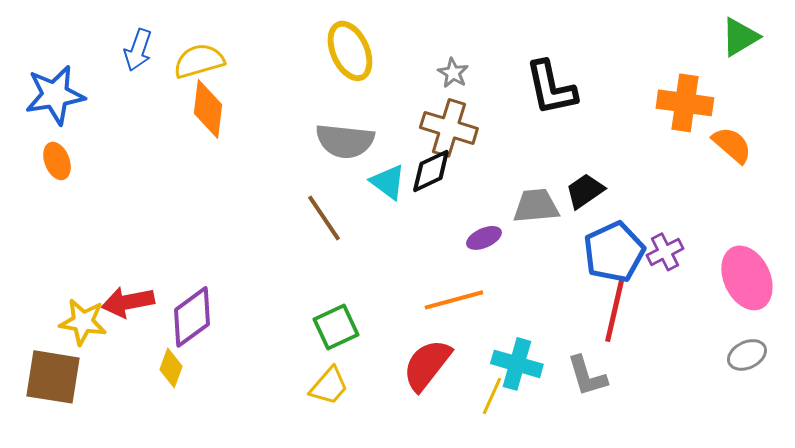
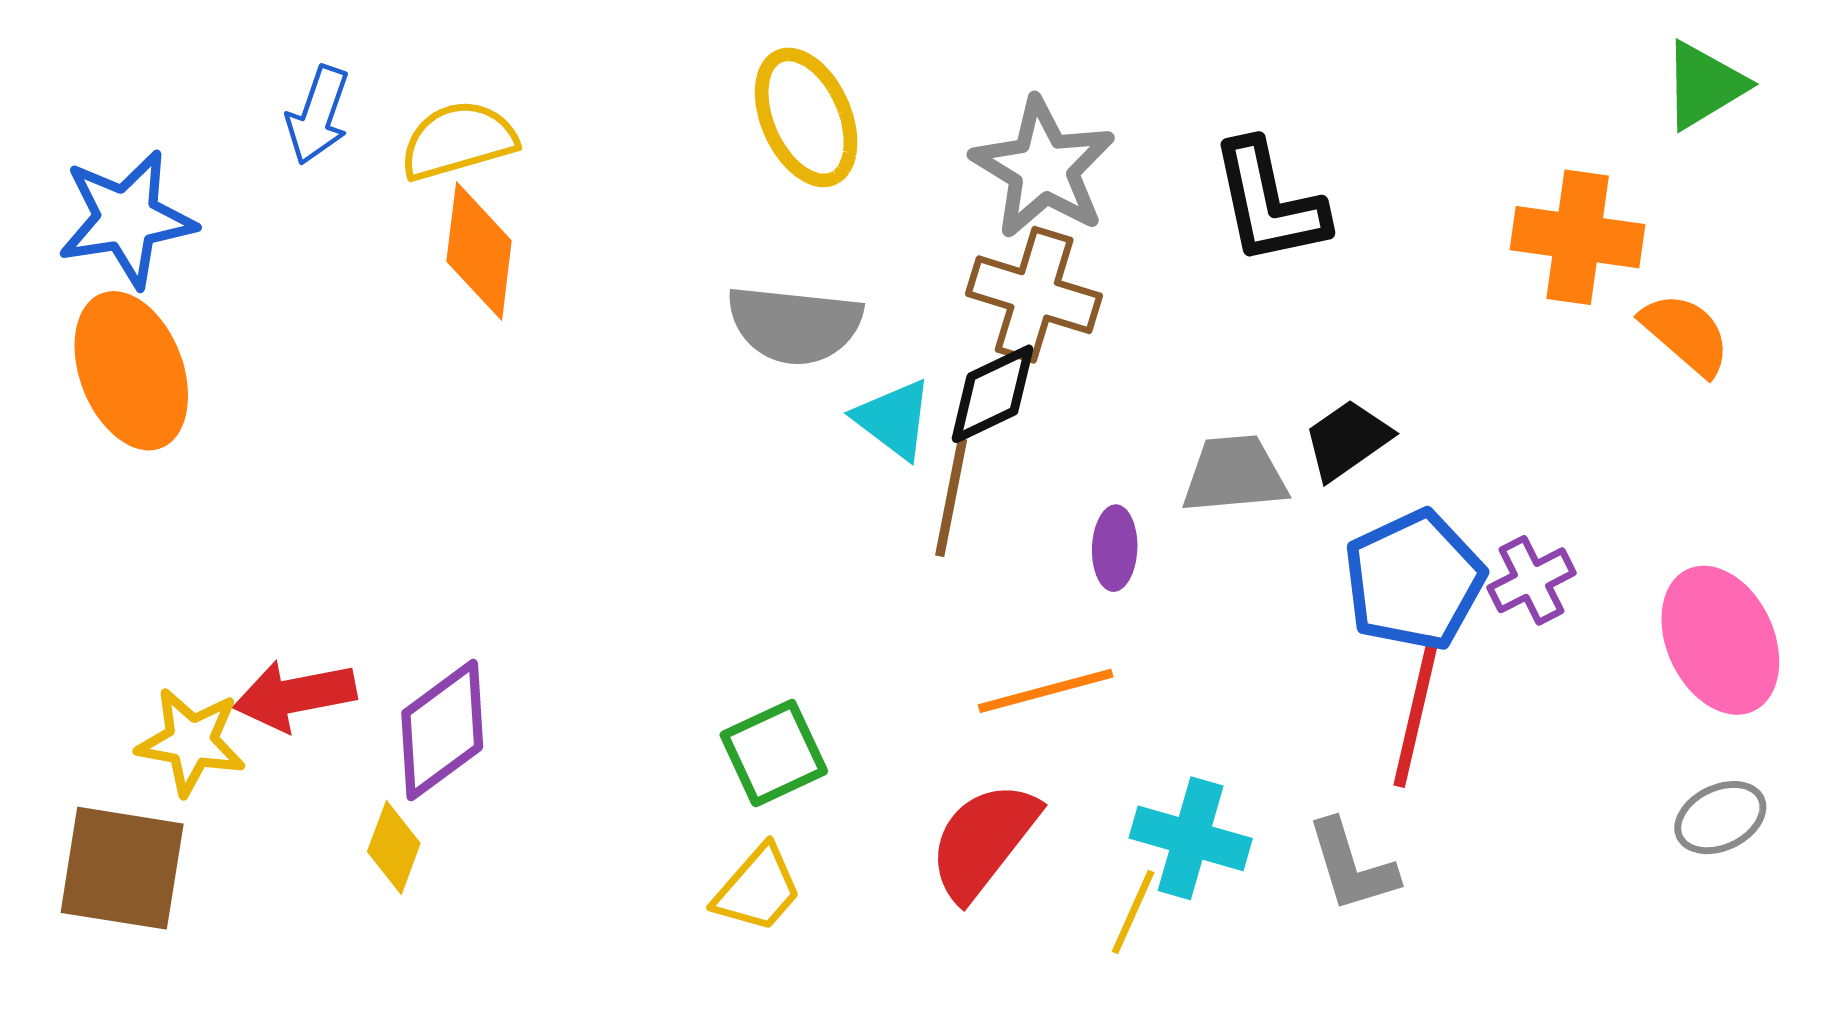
gray star: (453, 73) -> (1043, 168), size x2.0
orange ellipse: (57, 161) -> (131, 371), size x1.8
brown line: (324, 218) -> (951, 497), moved, turned 45
purple ellipse: (484, 238) -> (1115, 548), turned -64

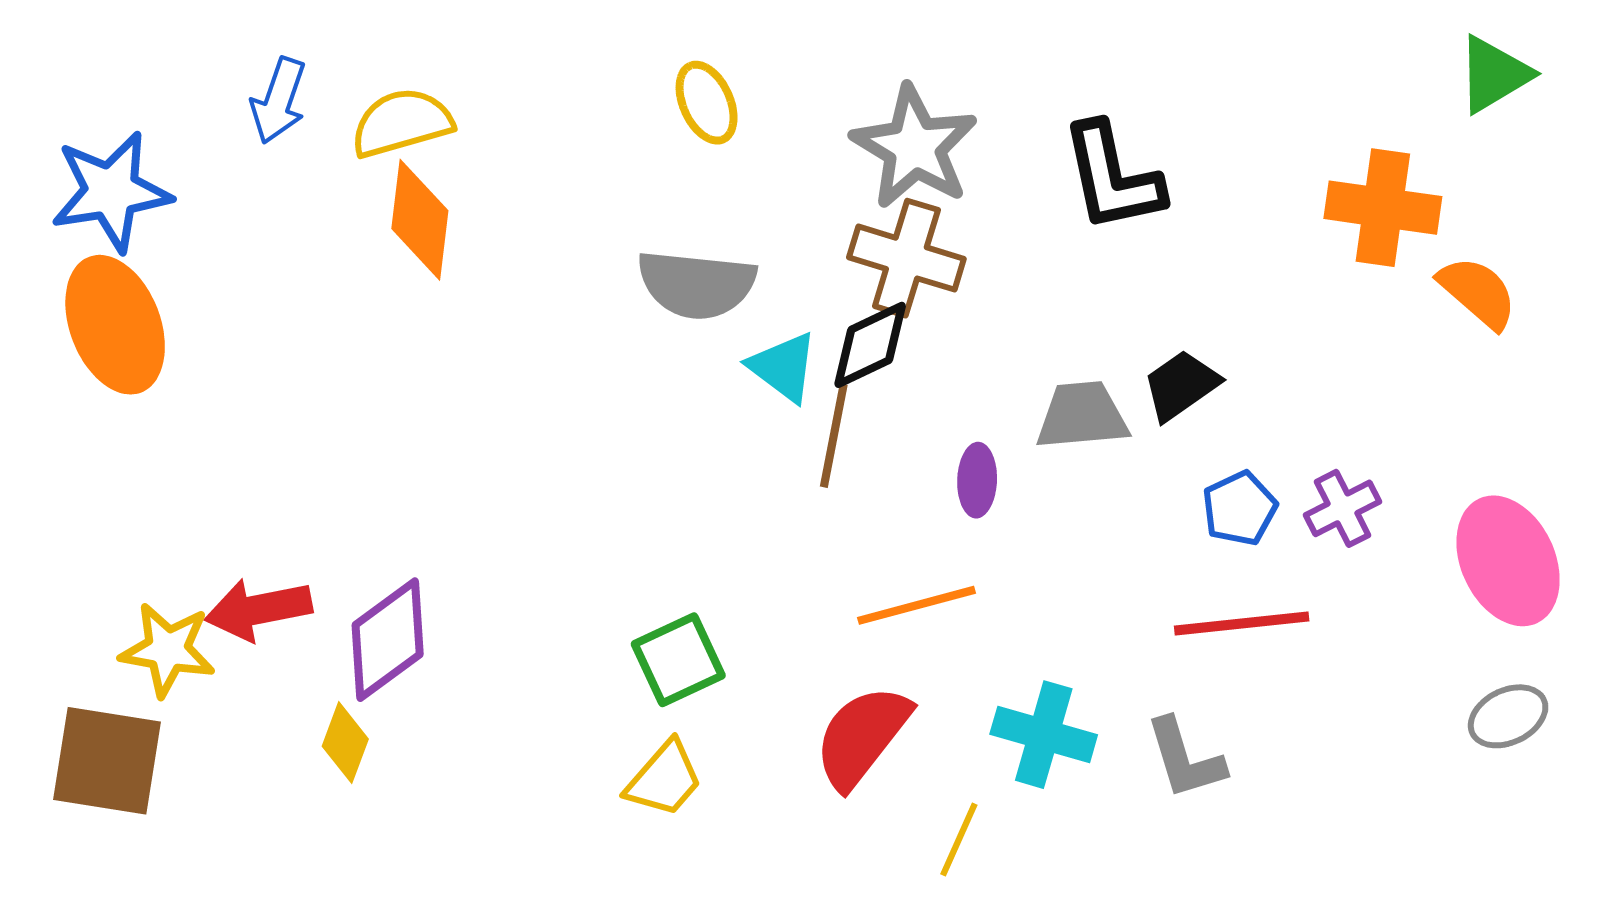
yellow ellipse: (806, 117) -> (707, 103), size x0.7
blue pentagon: (1414, 580) -> (1240, 508), size x0.6
red line: (1416, 712) -> (1242, 623), turned 71
yellow line: (1133, 912) -> (959, 839), moved

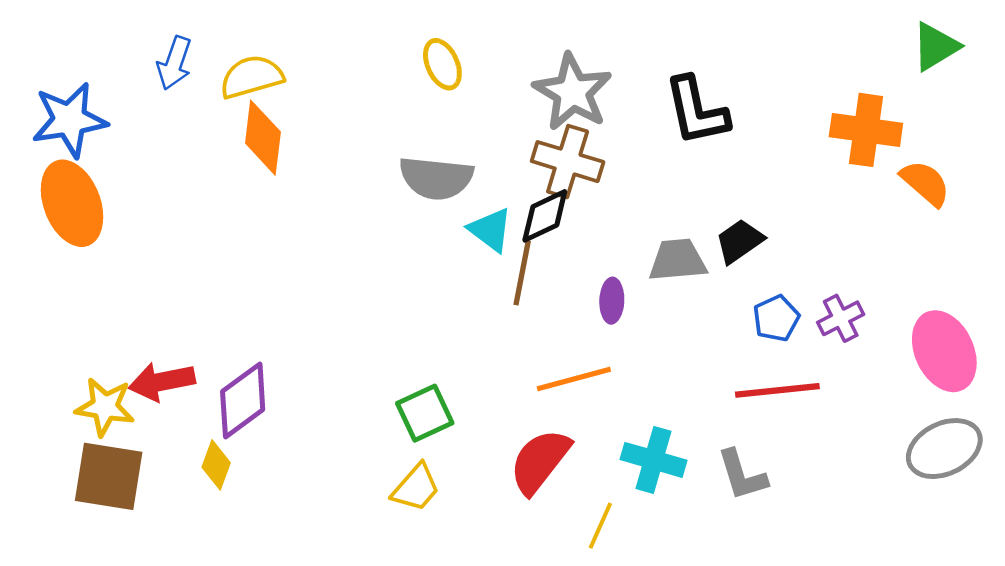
gray ellipse: (1508, 716) -> (944, 449), size x1.5
brown square: (107, 761) -> (109, 476), moved

